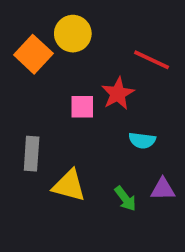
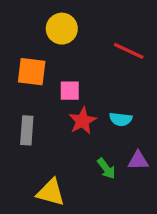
orange square: (33, 54) -> (32, 72), moved, turned -36
red star: (118, 94) -> (82, 121), moved
yellow triangle: (69, 185) -> (51, 192), moved

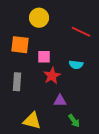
cyan semicircle: (121, 119) -> (76, 65), moved
purple triangle: (138, 161) -> (60, 101), moved
green arrow: (106, 169) -> (74, 121), moved

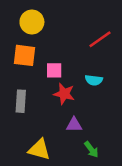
yellow circle: (39, 18) -> (32, 22), moved
red line: (81, 32) -> (100, 39), turned -60
red star: (52, 76) -> (64, 94), turned -30

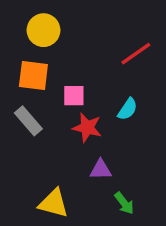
cyan semicircle: (94, 80) -> (128, 109), turned -63
gray rectangle: (21, 101) -> (28, 121), moved, turned -45

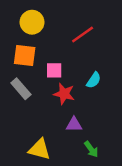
red line: (136, 54) -> (83, 35), moved

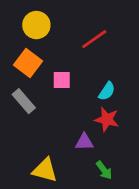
orange square: (25, 55) -> (28, 63), turned 30
red star: (64, 94) -> (107, 119), moved

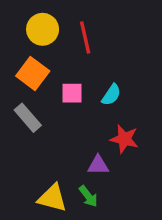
red line: (94, 39) -> (85, 37), moved, turned -68
cyan semicircle: (107, 91) -> (111, 95), moved
green arrow: (104, 170) -> (88, 196), moved

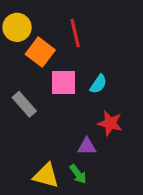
yellow circle: (43, 29) -> (17, 27), moved
orange square: (33, 73) -> (40, 52), moved
pink square: (72, 93) -> (64, 83), size x1.4

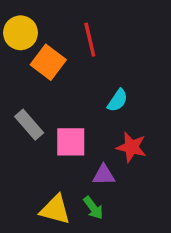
pink square: (64, 83) -> (71, 142), moved

